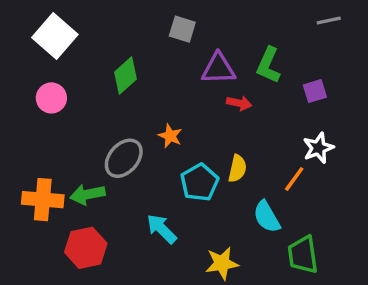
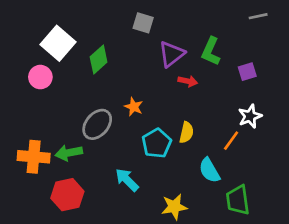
white square: (55, 36) -> (58, 43), moved
purple triangle: (218, 69) -> (172, 54), turned -36

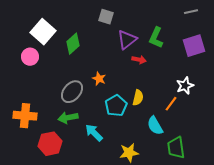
purple square: (247, 72) -> (194, 46), moved, size x1.6
green arrow: (69, 153) -> (68, 118), moved

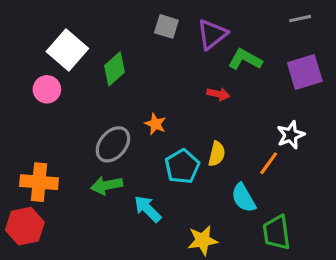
green L-shape: (156, 38) -> (245, 59), turned 95
purple triangle: (127, 40) -> (212, 34), moved
red hexagon: (50, 144) -> (25, 226), moved

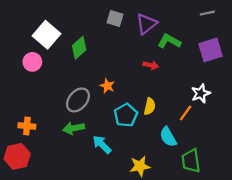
orange cross: (39, 182) -> (27, 126), size x0.7

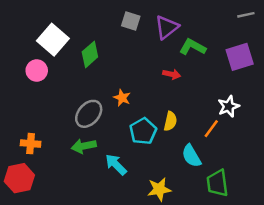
gray line: (207, 13) -> (246, 15), moved

